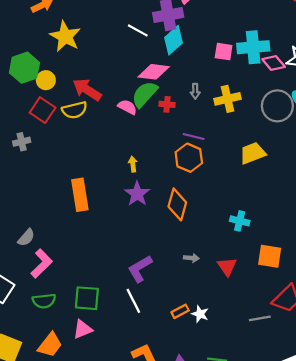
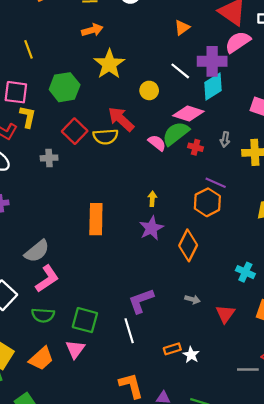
yellow circle: (46, 80) -> (149, 90), moved
gray semicircle: (26, 238) -> (37, 251), size x1.4
pink triangle: (83, 329) -> (75, 349), turned -42

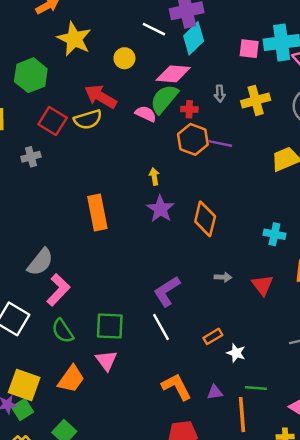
orange hexagon: (207, 202) -> (193, 139), moved
green semicircle: (43, 315) -> (63, 331), turned 65
white star: (191, 355) -> (236, 353), moved

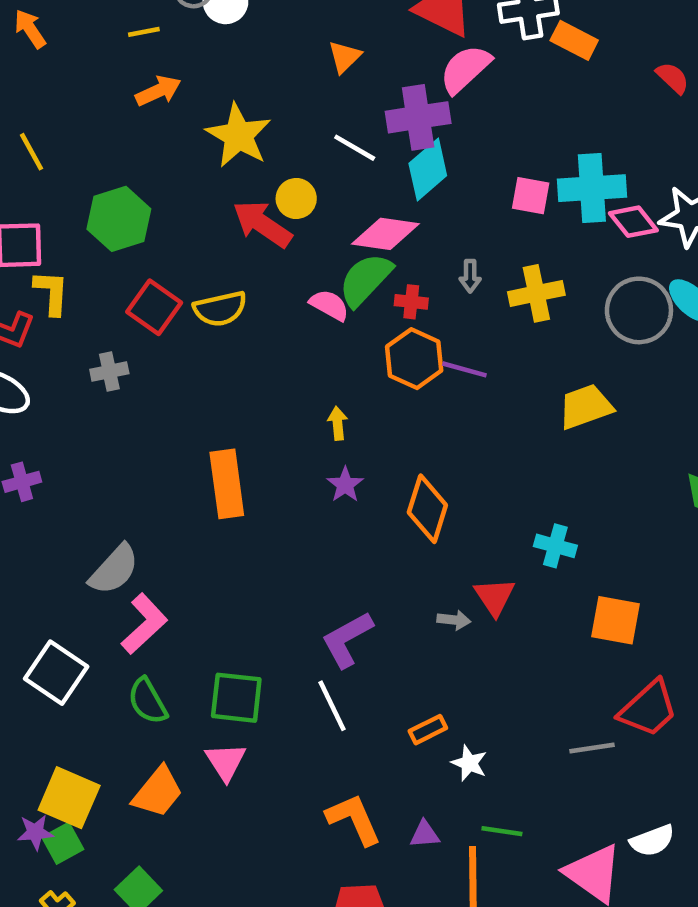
yellow star: (74, 39) -> (238, 135), moved
red arrow: (101, 97) -> (262, 224), moved
purple star: (160, 209) -> (345, 485), size x0.7
red triangle: (263, 285) -> (495, 597), moved

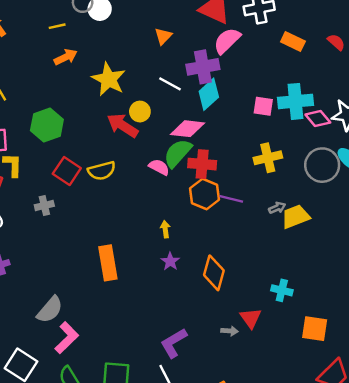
orange rectangle: (574, 40) -> (293, 42), moved
gray arrow: (470, 276) -> (277, 208), moved, turned -112
red cross: (411, 302) -> (202, 164), size x1.6

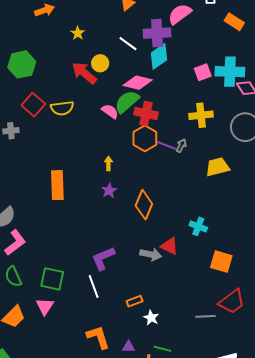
yellow star: (109, 79) -> (78, 33), size x0.5
pink square: (263, 106) -> (203, 72), turned -36
gray arrow: (277, 208) -> (181, 146), moved, turned -48
red triangle: (251, 318) -> (169, 246), turned -36
gray arrow: (230, 331) -> (151, 254), size x1.5

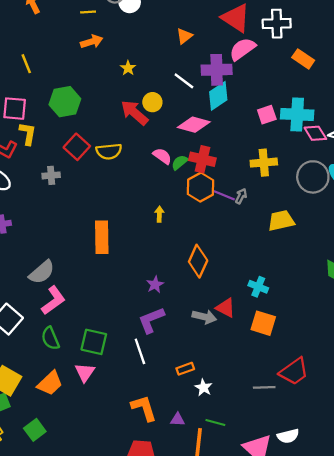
green semicircle: (127, 102) -> (180, 162), moved, size x0.6
purple star: (109, 191) -> (155, 284), moved
orange square: (221, 262) -> (263, 323), moved

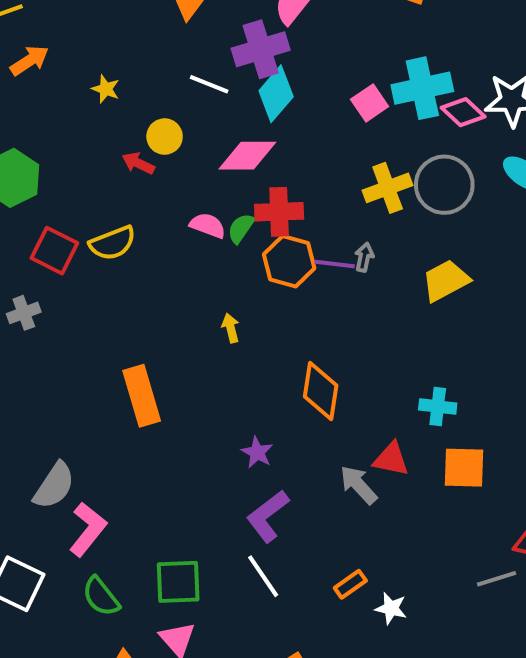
red arrow: (134, 113) -> (138, 163), size x0.6
gray circle: (313, 177) -> (444, 185), moved
gray arrow: (204, 317) -> (359, 485), turned -130

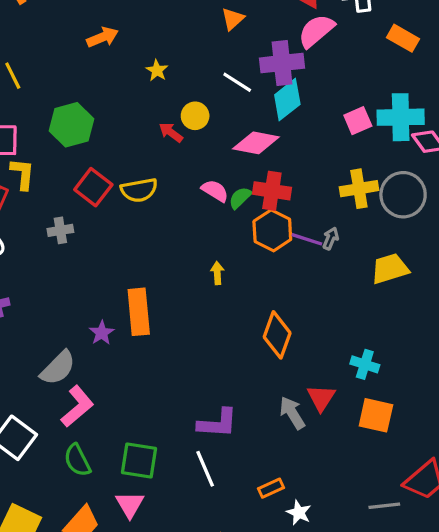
purple star: (257, 452) -> (102, 333), moved
red triangle: (391, 459) -> (321, 398), turned 40
purple L-shape: (268, 516) -> (218, 423), turned -150

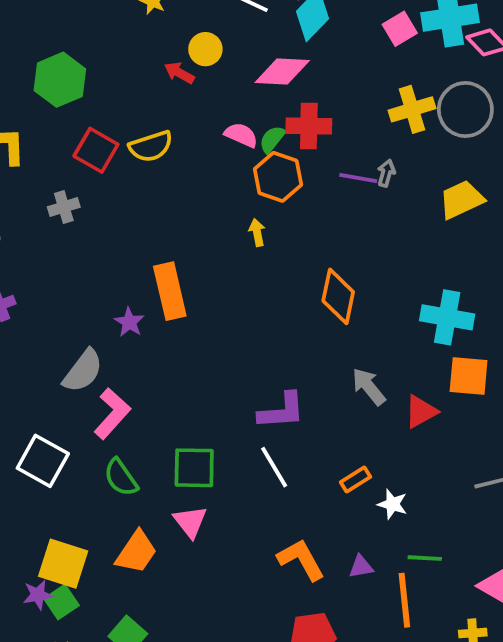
orange hexagon: (272, 230) -> (278, 177), moved
cyan cross: (365, 364) -> (447, 317), size x1.5
red triangle: (321, 398) -> (421, 412), moved, turned 36

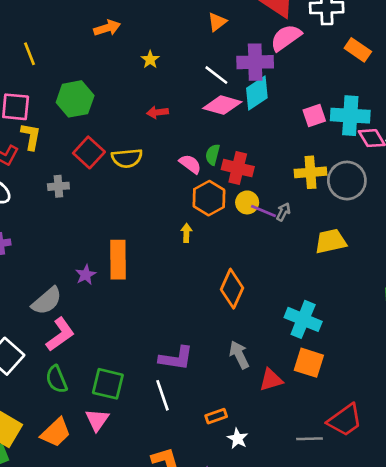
yellow circle: (205, 49) -> (247, 202), moved
pink diamond: (282, 72) -> (222, 105), moved
red arrow: (179, 73) -> (157, 112), turned -48
green semicircle: (272, 139) -> (213, 155), moved, turned -36

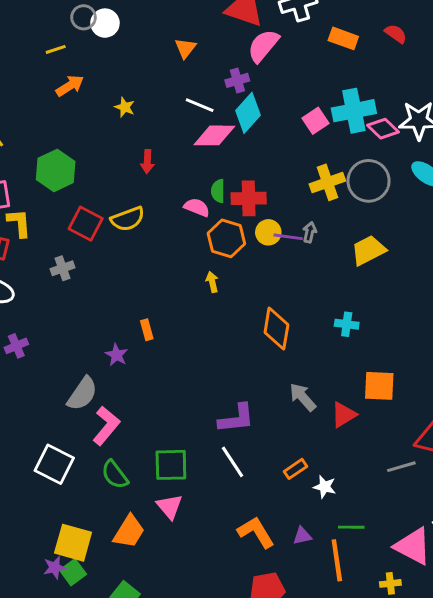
purple cross: (255, 62) -> (237, 80), size x0.6
red arrow: (157, 112) -> (147, 161), turned -66
orange rectangle: (118, 260) -> (147, 330), size x0.5
cyan cross: (303, 319) -> (347, 324), moved, size x0.6

